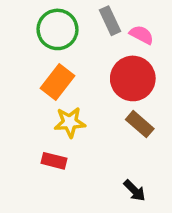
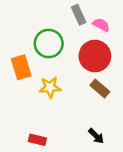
green circle: (58, 29) -> (49, 44), moved
orange rectangle: (58, 82) -> (21, 67), moved, turned -55
red rectangle: (54, 161) -> (37, 140), moved

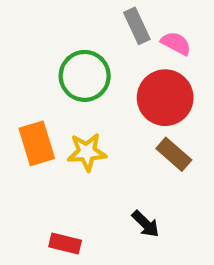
orange rectangle: (21, 67) -> (37, 143), moved
black arrow: (96, 136) -> (146, 224), moved

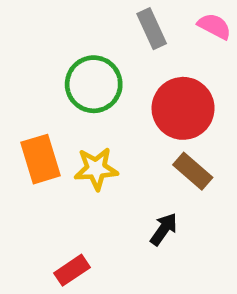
pink semicircle: (176, 43) -> (214, 26), moved
black arrow: (146, 224) -> (164, 229), moved, turned -100
red rectangle: (65, 243) -> (72, 270), turned -48

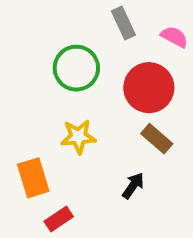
pink semicircle: (214, 26) -> (174, 37), moved
orange rectangle: (41, 159) -> (33, 178), moved

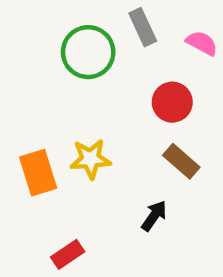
green circle: (76, 68) -> (88, 52), moved
red circle: (149, 88) -> (172, 102), size x0.7
orange rectangle: (33, 178) -> (38, 173), moved

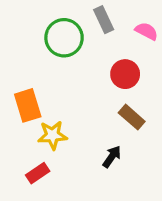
yellow star: (90, 159) -> (52, 135), moved
orange rectangle: (38, 173) -> (28, 105), moved
red rectangle: (68, 254) -> (38, 173), moved

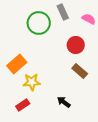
orange rectangle: (28, 105) -> (17, 64), turned 66
black arrow: (112, 157) -> (64, 102), moved, turned -88

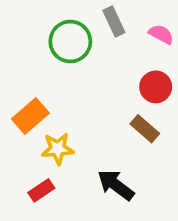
red circle: (76, 45) -> (156, 87), moved
black arrow: (64, 102) -> (116, 185), size x1.5

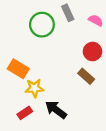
orange rectangle: (30, 116) -> (18, 69), turned 72
black arrow: (116, 185) -> (56, 110), moved

